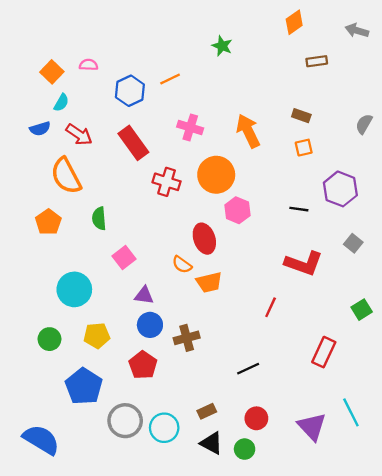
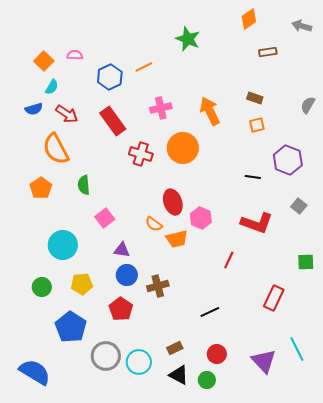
green star: (222, 46) -> (188, 39), size x1.4
pink cross: (190, 127) -> (161, 108), turned -30
pink hexagon: (237, 210) -> (201, 218), moved
green square: (362, 310) -> (306, 262), turned 30

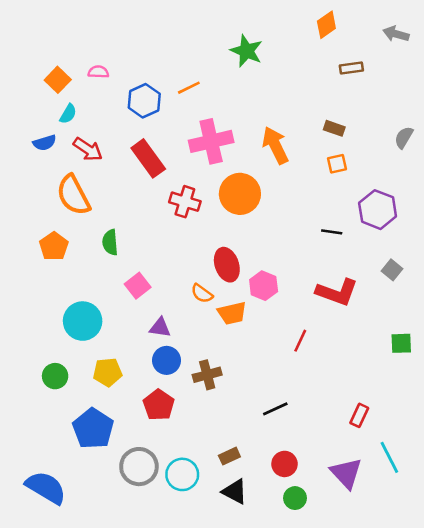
pink cross: (161, 108) -> (211, 141), size x1.5
red rectangle: (274, 298) -> (359, 415), moved, size x0.7
green circle: (207, 380) -> (295, 498), moved

